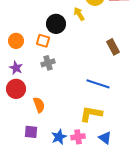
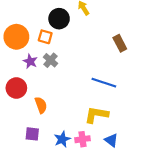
orange circle: (16, 41) -> (16, 37), size x1.5
gray cross: (48, 63) -> (51, 60), turned -32
purple star: (16, 68) -> (30, 61), moved

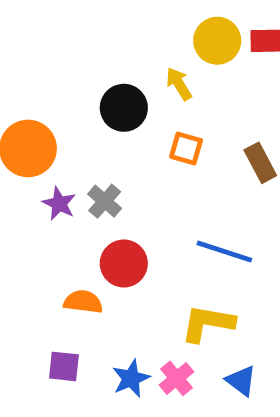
orange square: (45, 37) -> (186, 148), moved
red circle: (16, 88) -> (124, 263), moved
orange semicircle: (41, 105) -> (83, 302), turned -63
pink cross: (83, 139) -> (176, 378), turned -32

